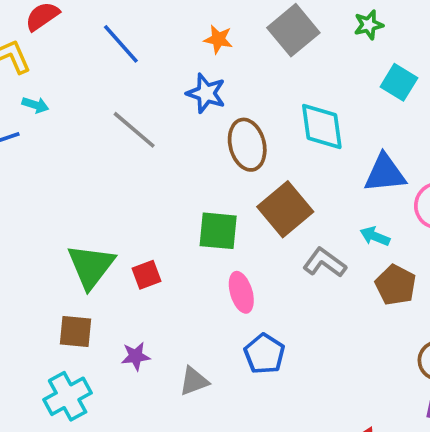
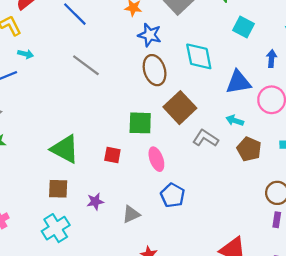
blue star: (206, 93) -> (150, 35), moved
green triangle: (91, 266) -> (65, 149), turned -36
red square: (147, 275) -> (112, 155), moved, turned 35

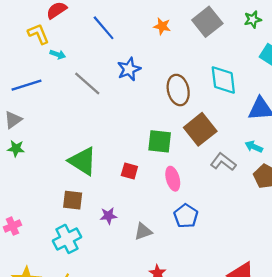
blue star: (150, 35) -> (129, 69), moved, turned 30
cyan arrow: (26, 54) -> (58, 54), moved
gray line: (86, 65) -> (87, 84), moved

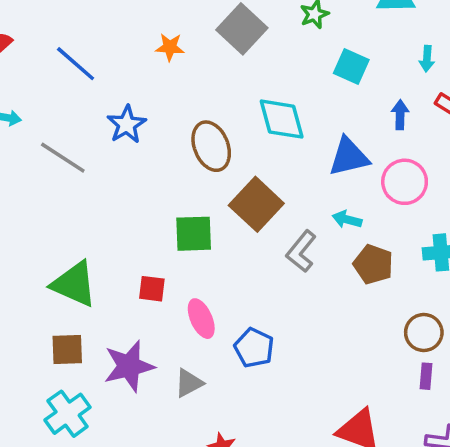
gray L-shape: (223, 162) -> (301, 251), turned -80
pink ellipse: (173, 179) -> (201, 319), moved
purple star: (108, 216) -> (129, 366), size x1.8

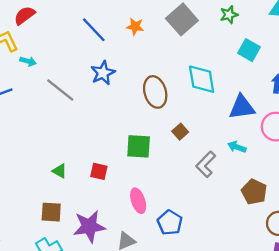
blue line: (76, 64) -> (94, 30), moved
brown square: (256, 204) -> (180, 132), size x0.5
brown pentagon: (373, 264) -> (254, 192), moved
green triangle: (74, 284) -> (60, 171), size x0.5
red square: (152, 289) -> (99, 171), moved

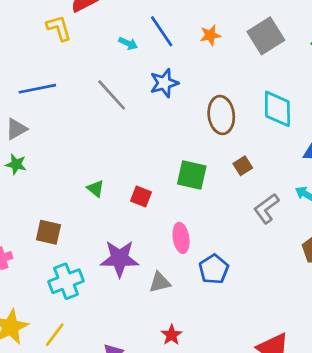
orange star: (135, 26) -> (210, 35), turned -30
cyan arrow: (28, 61) -> (128, 43), moved
brown square: (51, 212) -> (48, 232), moved

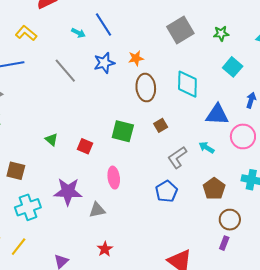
yellow L-shape: (59, 28) -> (26, 33), moved, turned -35
orange star: (210, 35) -> (136, 58), moved
blue pentagon: (214, 269) -> (166, 191), moved

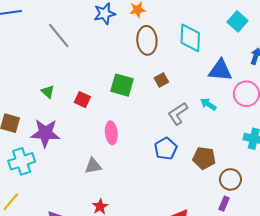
gray line: (65, 71) -> (59, 36), moved
brown pentagon: (214, 189) -> (204, 158), moved, turned -30
purple star: (68, 192) -> (45, 133), moved

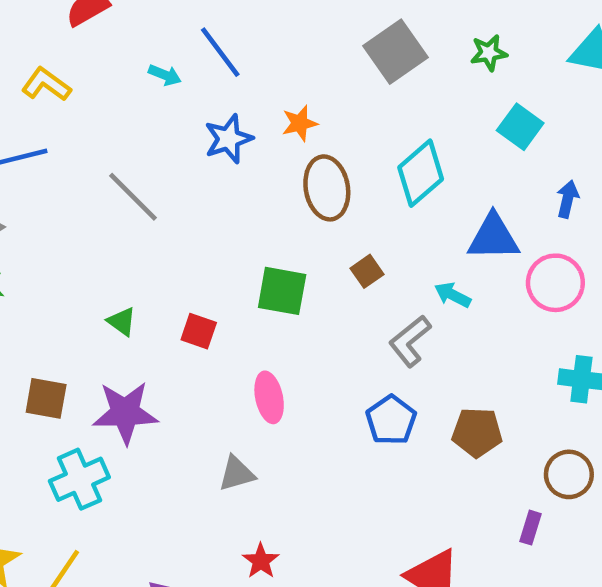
cyan diamond: (190, 38) -> (421, 173), turned 52
cyan arrow: (208, 104) -> (453, 295), moved
brown circle: (230, 179) -> (569, 474), moved

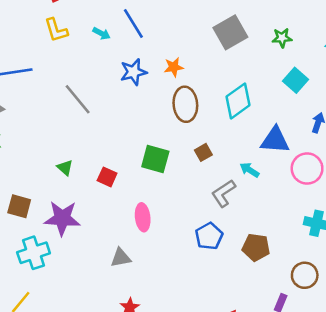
yellow L-shape: (46, 84) -> (56, 30), moved, turned -148

